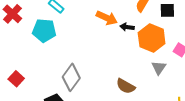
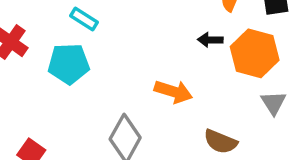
orange arrow: (107, 18) -> (173, 92), moved

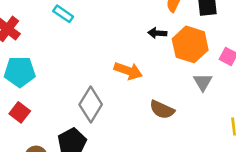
cyan pentagon: (69, 64) -> (20, 72), moved

